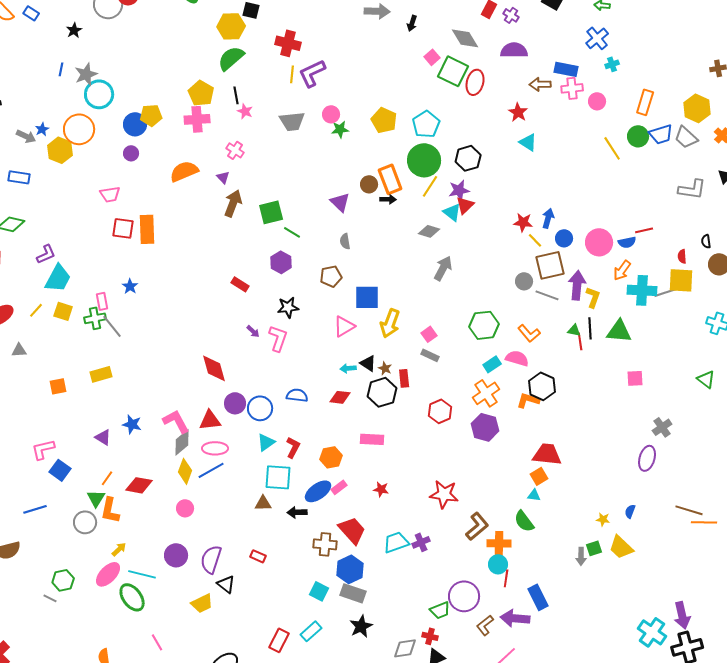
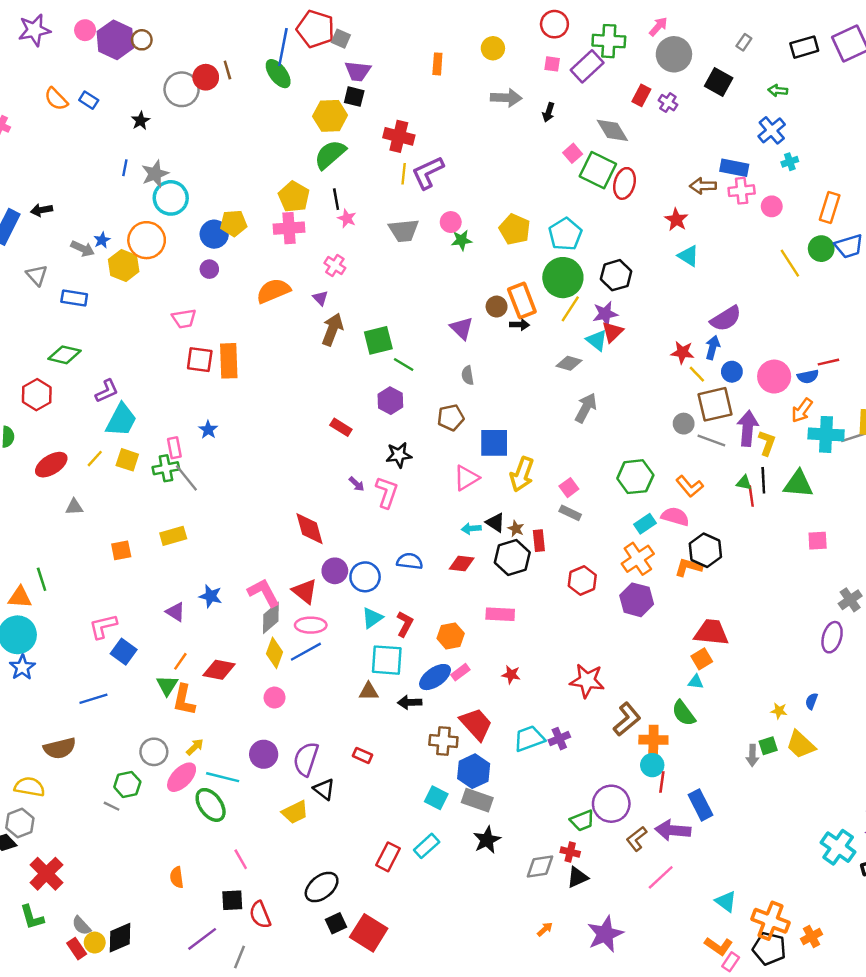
purple semicircle: (514, 50) -> (726, 319), moved, turned 148
red triangle: (210, 420) -> (305, 591), turned 45
gray circle: (85, 522) -> (154, 752), moved

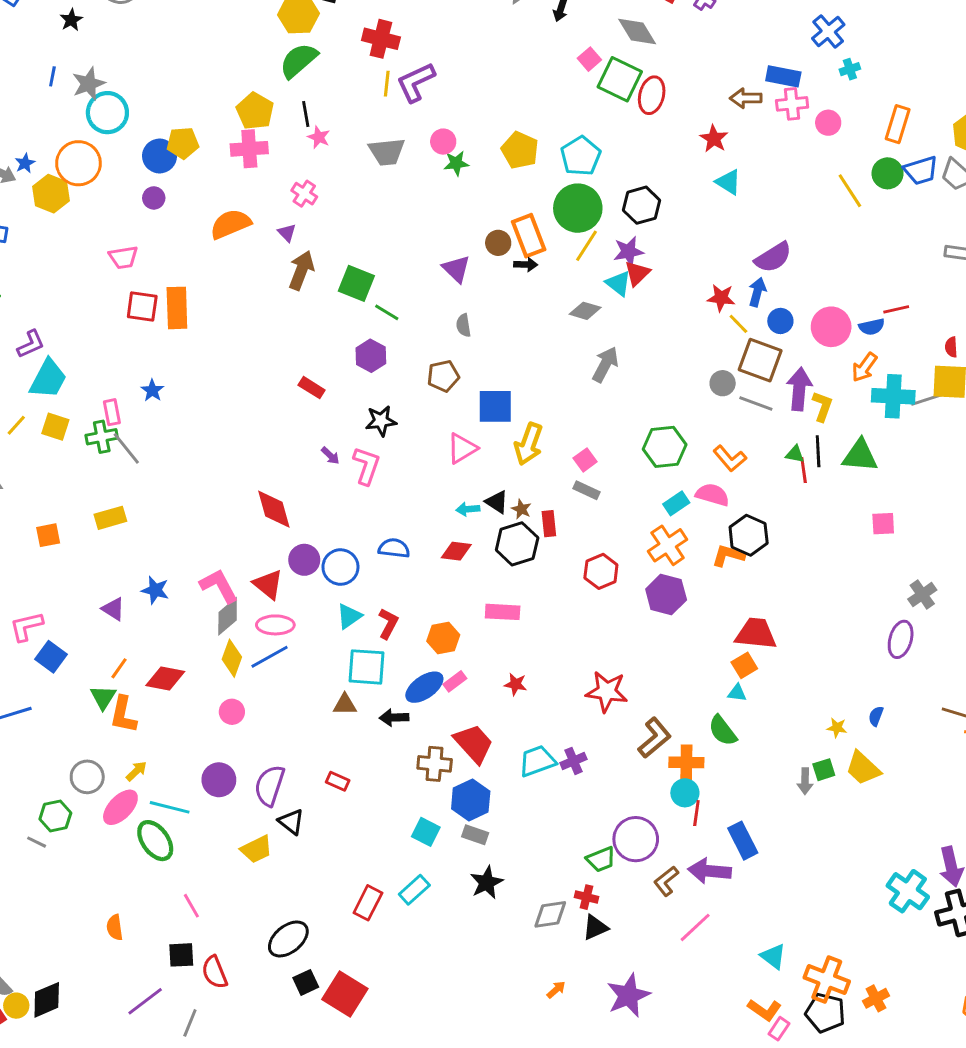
green square: (378, 340) -> (356, 283), turned 36
brown square: (715, 404) -> (760, 360), turned 33
gray rectangle: (477, 800) -> (475, 835), size x0.7

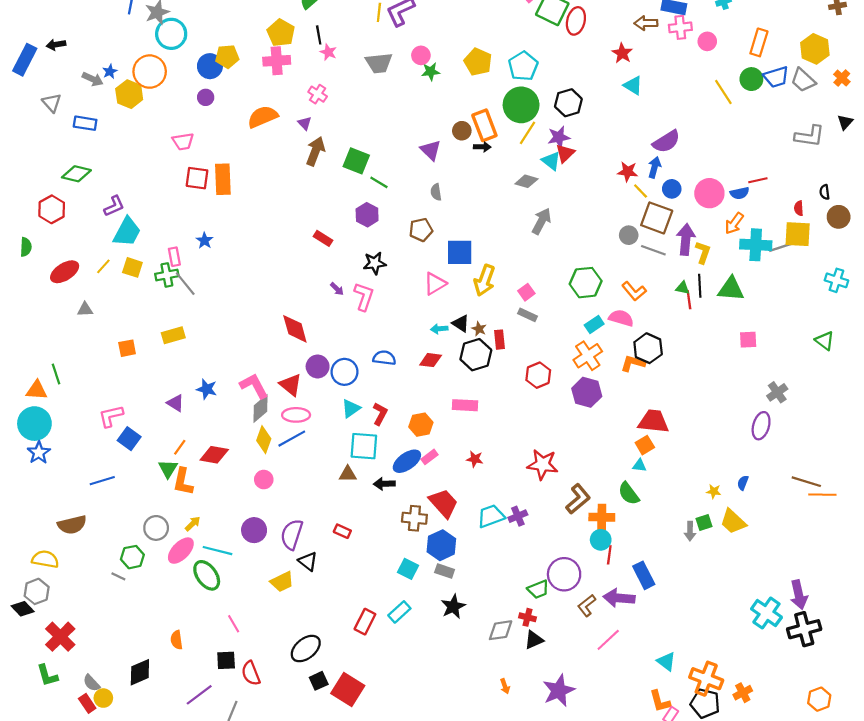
orange arrow: (556, 990) -> (505, 686), turned 112
black diamond: (47, 1000) -> (140, 672), moved
orange L-shape: (765, 1010) -> (660, 701), turned 40

